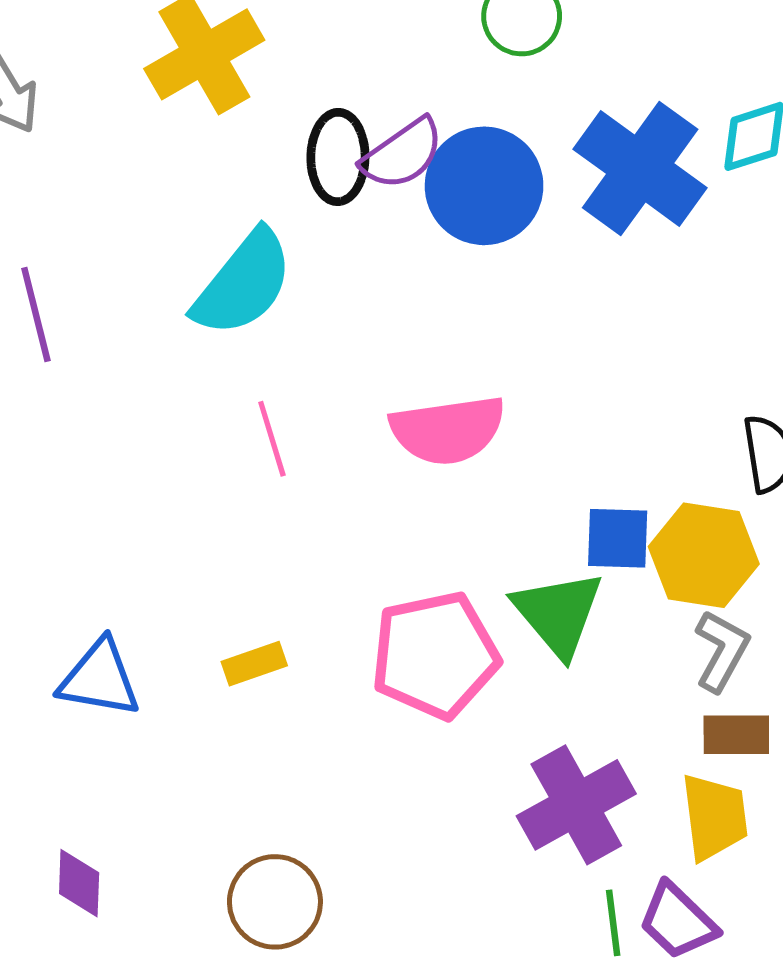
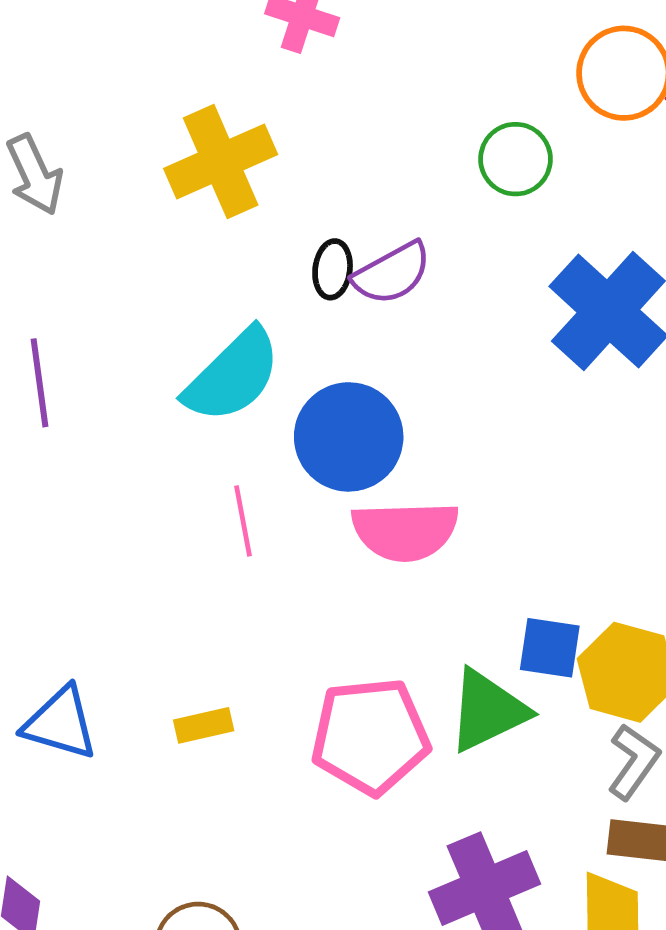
black ellipse: (338, 157) -> (333, 269), size x0.7
blue circle: (484, 186) -> (349, 437), moved
green triangle: (558, 613) -> (488, 711), turned 38

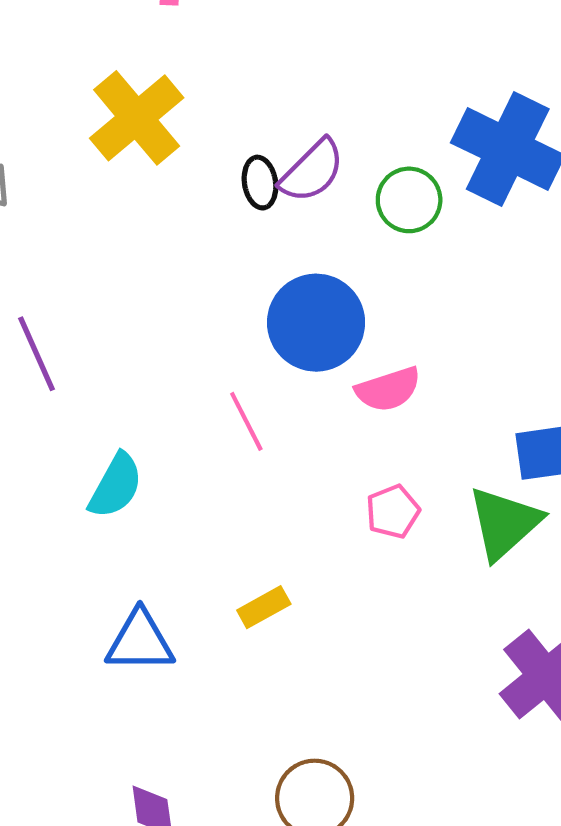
green circle: (515, 159) -> (409, 200), moved
cyan semicircle: (233, 376) -> (116, 486), moved, size x0.7
pink semicircle: (405, 531) -> (388, 389), size x0.7
pink pentagon: (370, 736) -> (393, 512), moved, size x0.5

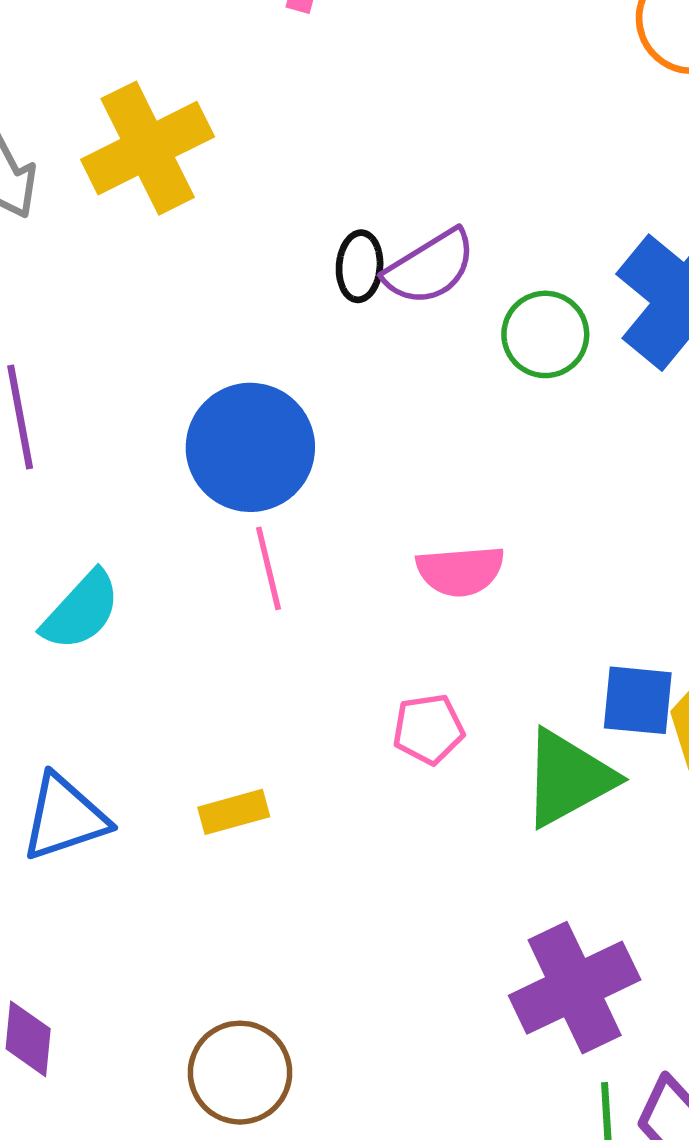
yellow cross: (137, 118) -> (148, 148), moved
blue circle: (316, 323) -> (250, 447), moved
blue triangle: (140, 641) -> (64, 818), turned -32

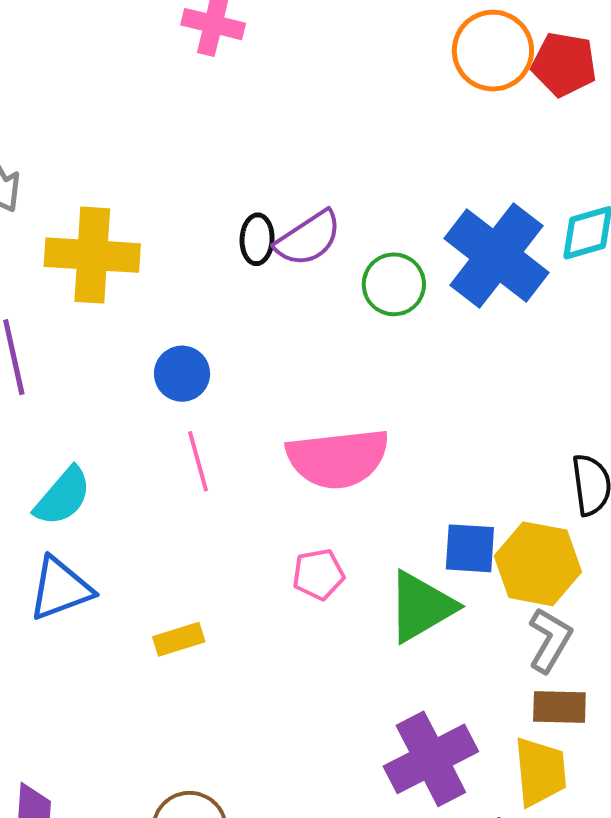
yellow cross: (148, 148) -> (92, 255), moved, turned 32
blue circle: (250, 447) -> (182, 374), size x0.6
pink semicircle: (460, 571) -> (338, 458), size x1.6
blue triangle: (64, 818) -> (60, 589), moved

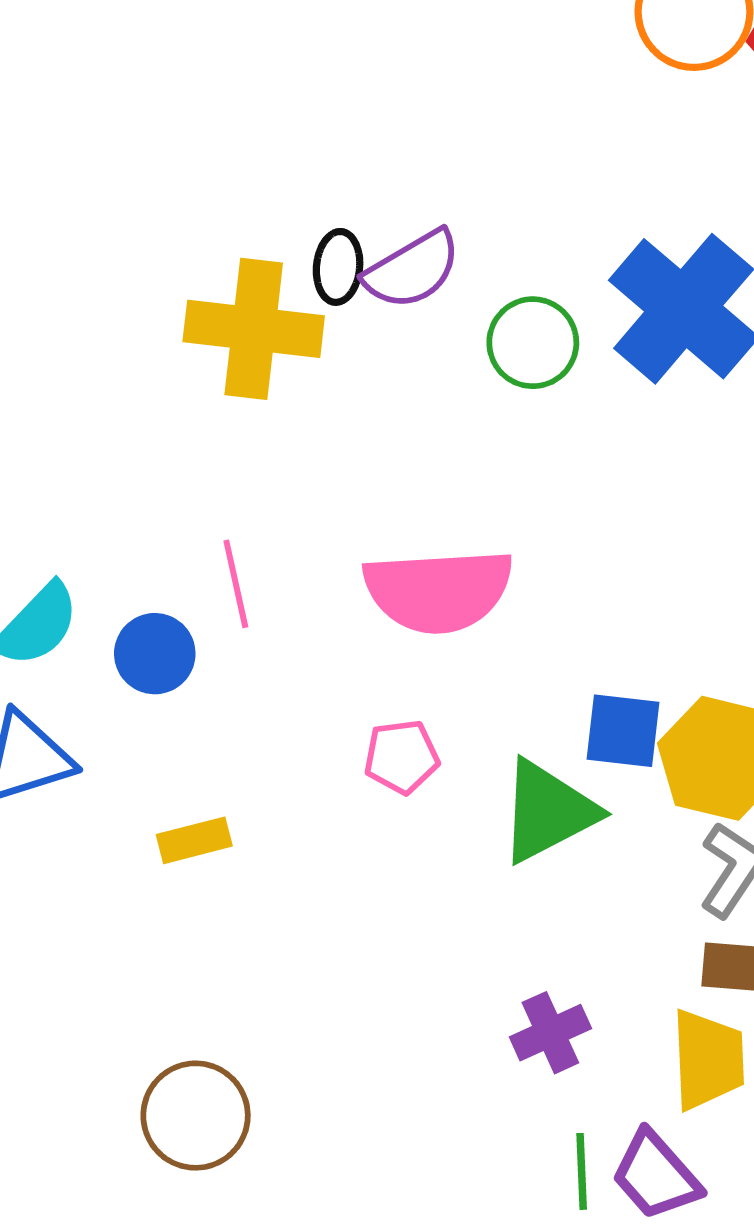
yellow cross: (92, 255) -> (254, 329), moved
blue circle: (182, 374) -> (155, 654), moved
purple cross: (431, 759) -> (550, 1033), size x0.6

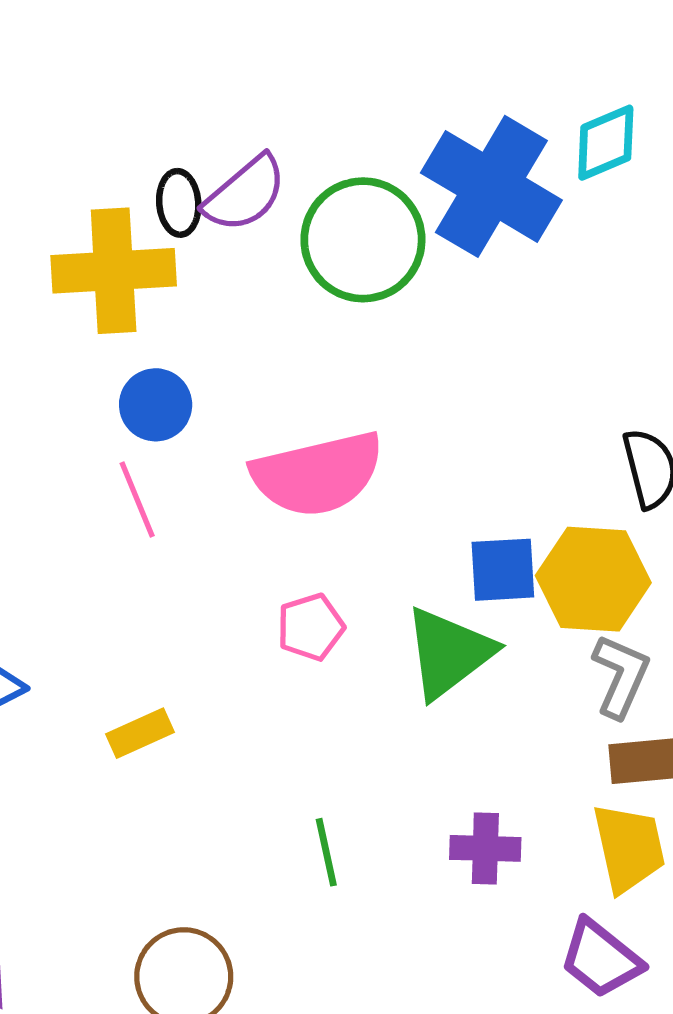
green circle: (533, 343) -> (363, 240), size x1.5
blue circle: (155, 654) -> (156, 405), moved
purple cross: (550, 1033) -> (485, 848), turned 36
green line: (582, 1171) -> (326, 852), moved

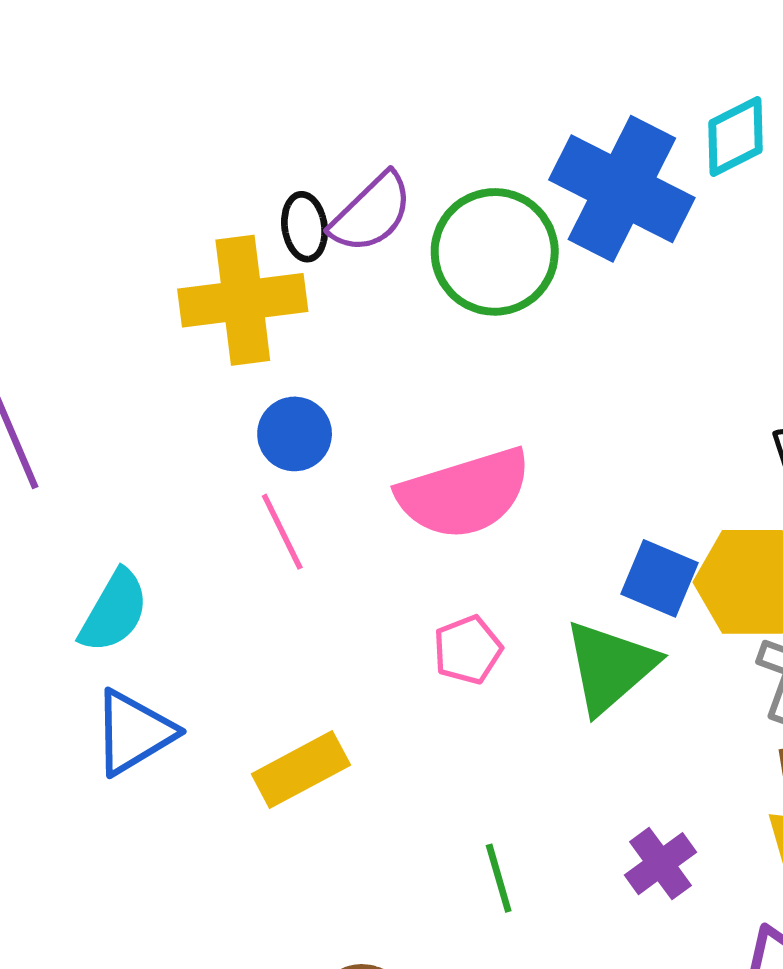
blue square: (503, 570) -> (659, 578), turned 30
yellow rectangle: (140, 733) -> (301, 769), size x1.4
purple cross: (485, 848) -> (660, 864), turned -34

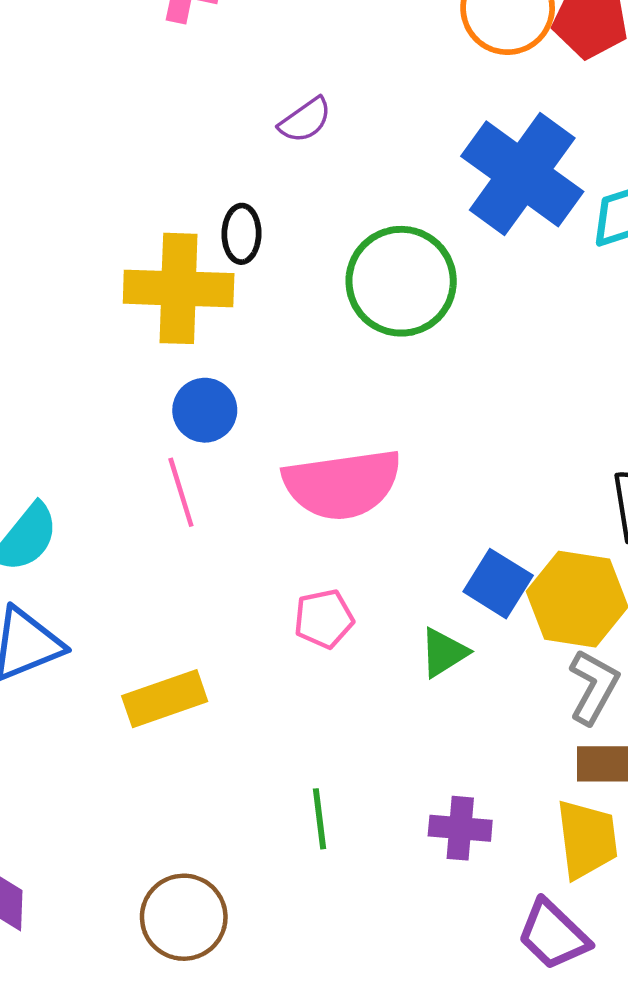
blue cross: (622, 189) -> (522, 174), moved
purple semicircle: (371, 213) -> (305, 120), moved, size x0.7
green triangle: (610, 667) -> (444, 653), size x0.6
purple cross: (660, 864) -> (460, 828), turned 32

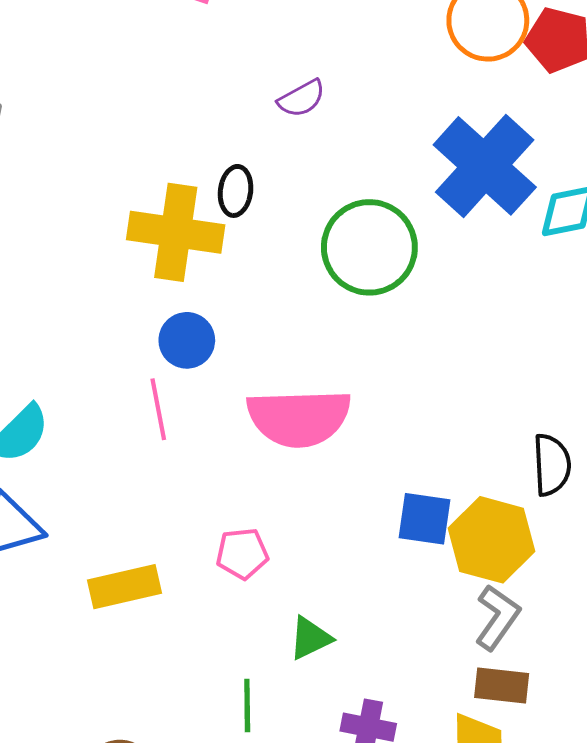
blue square: (498, 584) -> (424, 519), turned -30
pink pentagon: (324, 619) -> (242, 554), moved
green triangle: (444, 653) -> (310, 638), moved

